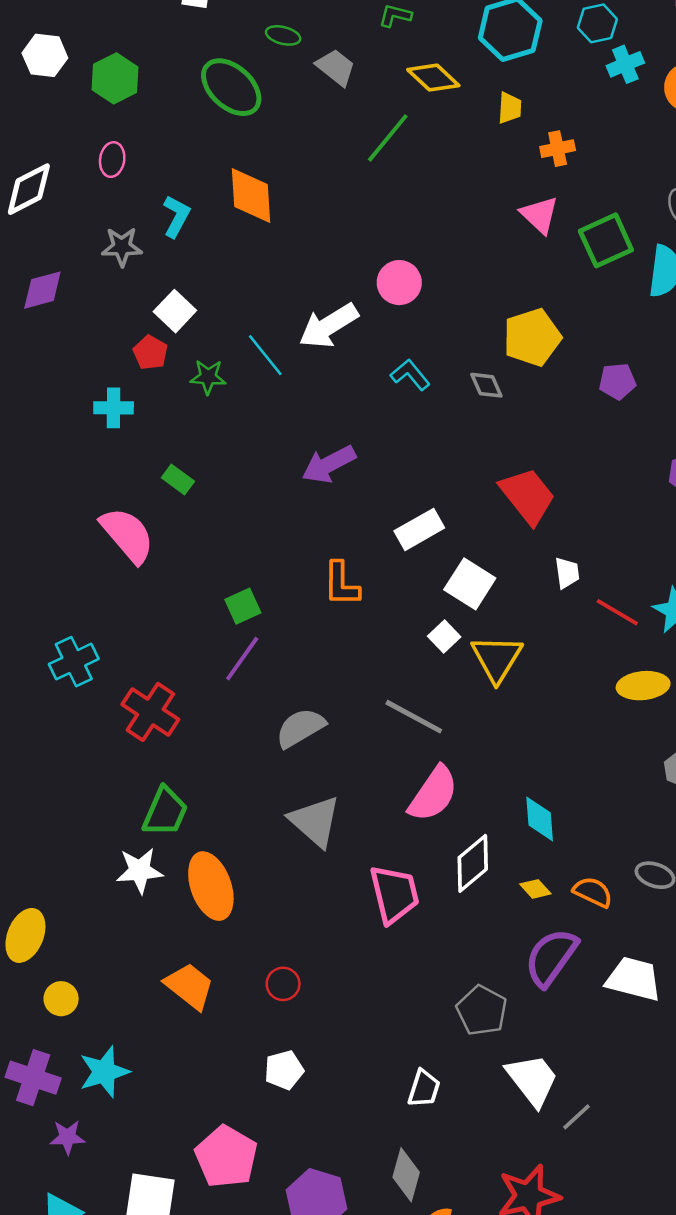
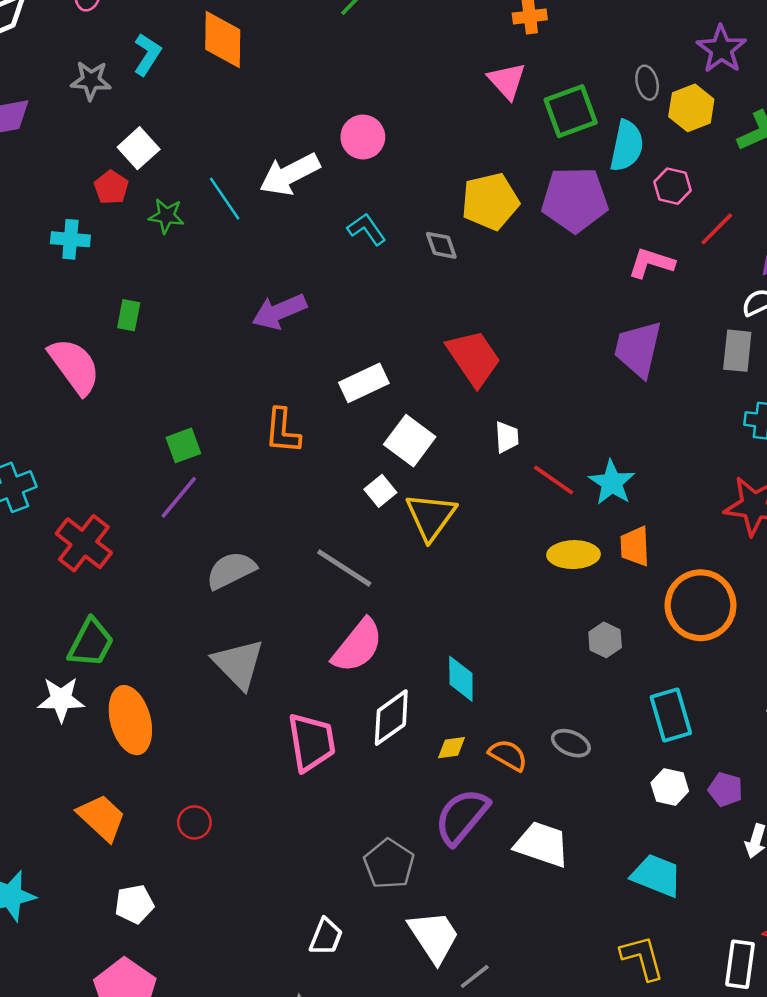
purple pentagon: (617, 381) -> (575, 200), moved, size x1.8
green rectangle: (178, 480) -> (129, 315), turned 60
yellow diamond: (535, 889) -> (451, 748), turned -60
white pentagon: (284, 1070) -> (134, 904), moved

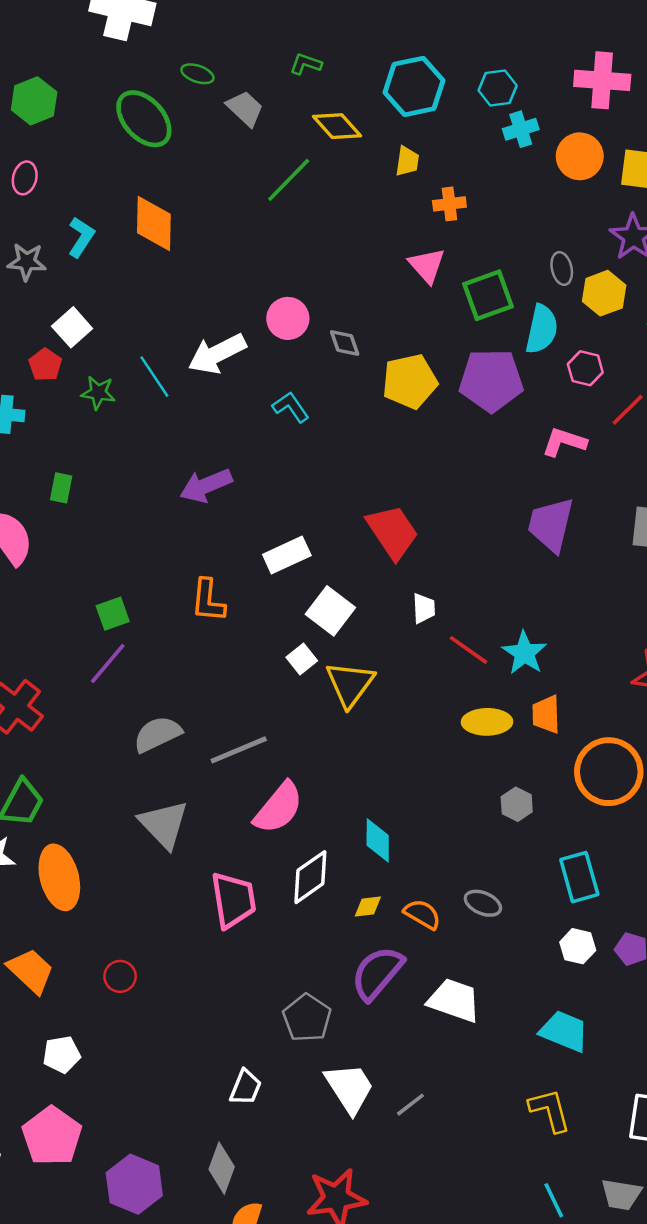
gray diamond: (441, 245) -> (345, 343), moved
gray line: (344, 568) -> (239, 750), moved, turned -56
gray line: (475, 976) -> (410, 1105), moved

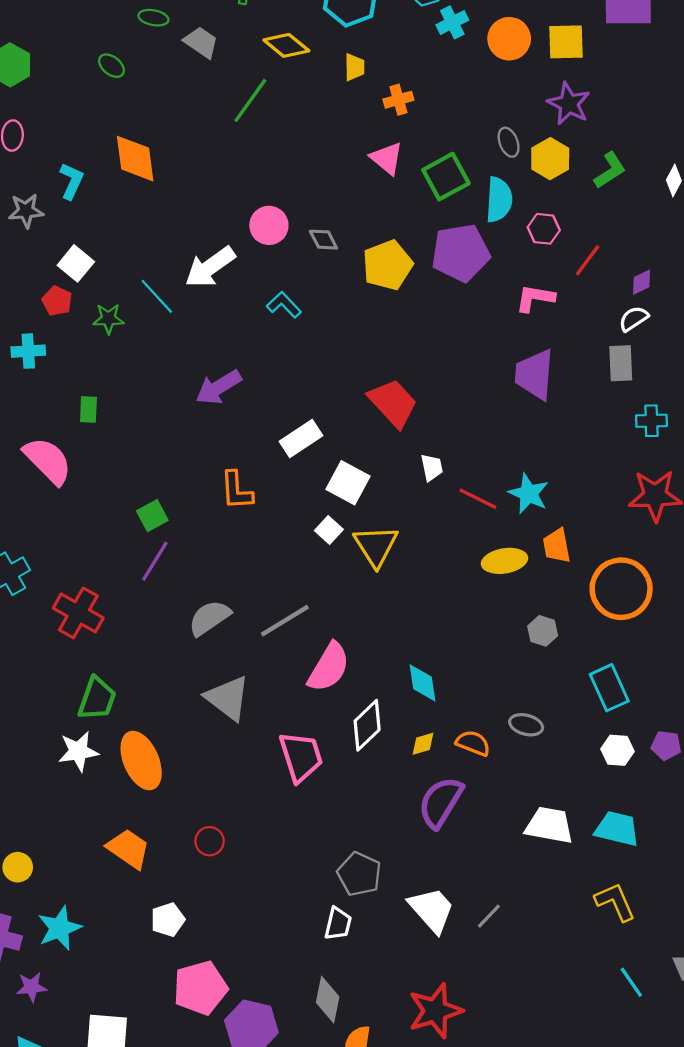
green ellipse: (144, 119) -> (111, 66), size x0.5
white trapezoid: (454, 1000) -> (549, 825), moved
gray pentagon: (307, 1018) -> (359, 874), moved
pink pentagon: (52, 1136) -> (200, 988), moved, turned 30

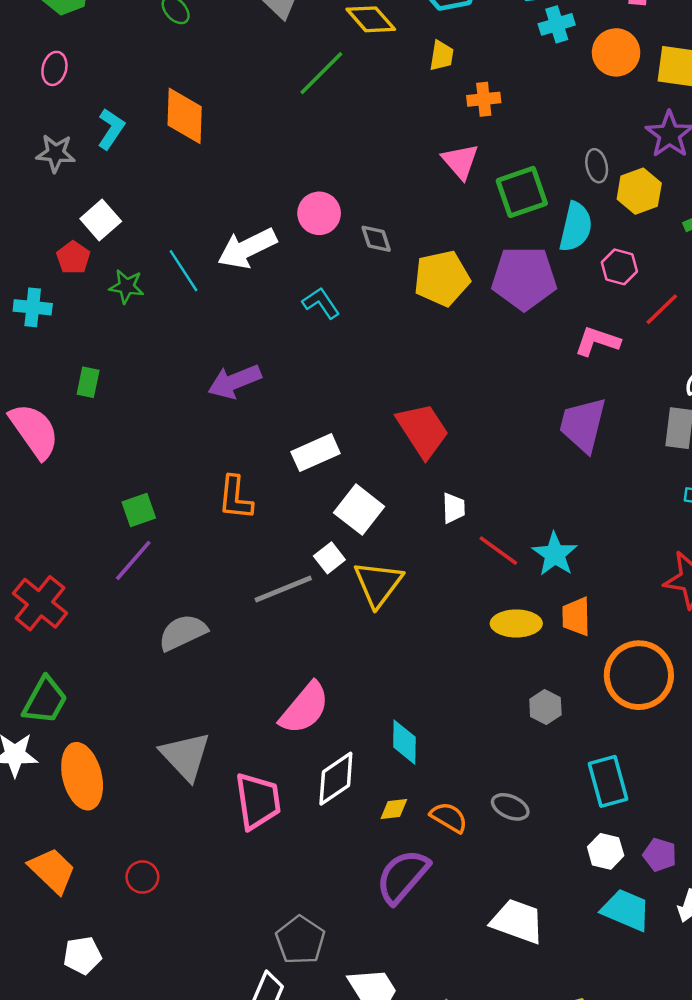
gray line: (285, 621) -> (283, 589), moved
gray triangle: (228, 698) -> (185, 756), moved
cyan trapezoid: (617, 829) -> (626, 910), moved

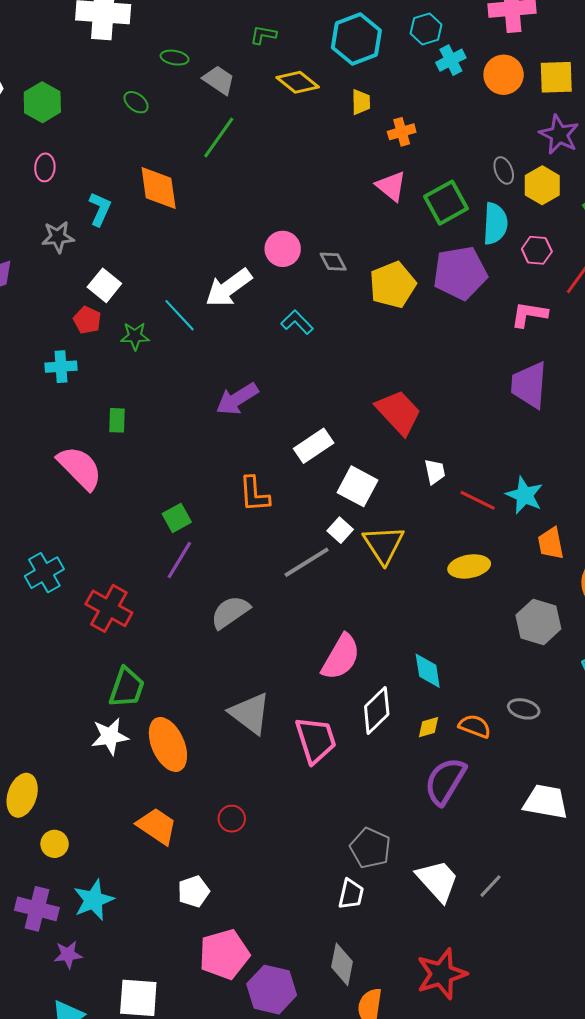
green line: (321, 73) -> (219, 137), moved
yellow ellipse: (516, 623) -> (469, 566), moved
gray hexagon: (545, 707) -> (538, 622), size x1.6

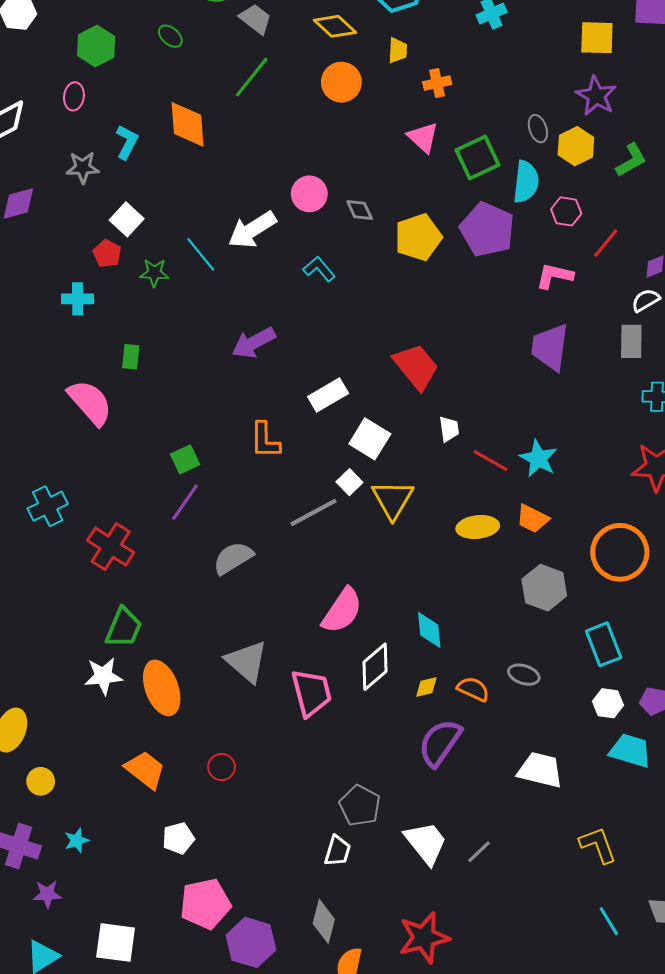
orange circle: (504, 75) -> (341, 82), moved
green hexagon: (42, 102) -> (96, 46), moved
purple pentagon: (460, 273) -> (487, 230), turned 30
orange trapezoid: (551, 543) -> (533, 519), moved, turned -56
cyan star: (94, 900) -> (77, 841), size x0.6

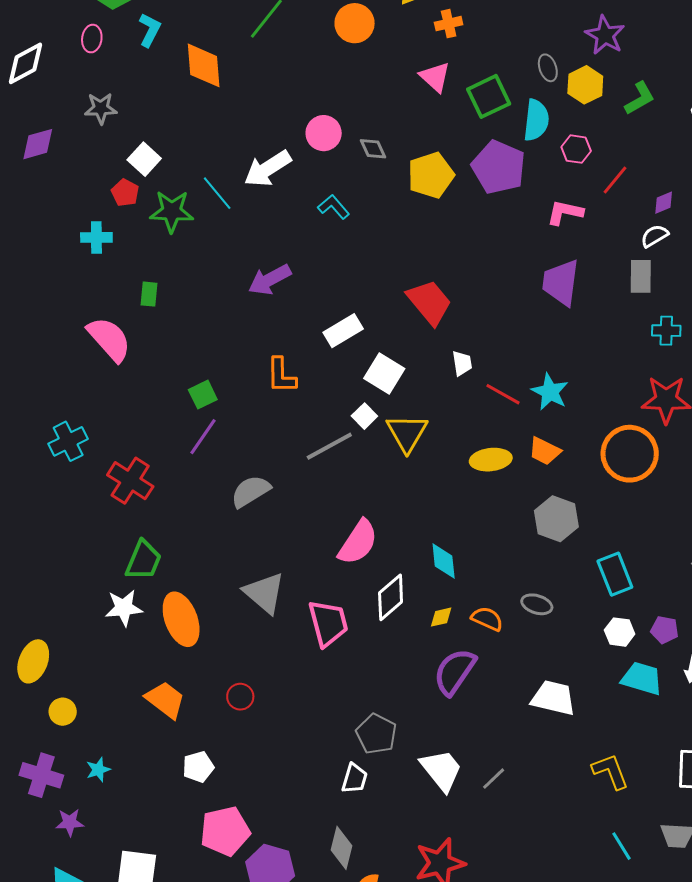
cyan L-shape: (127, 142) -> (150, 30), moved
green star: (154, 273) -> (172, 211), size x1.5
orange circle: (620, 552) -> (630, 454), moved

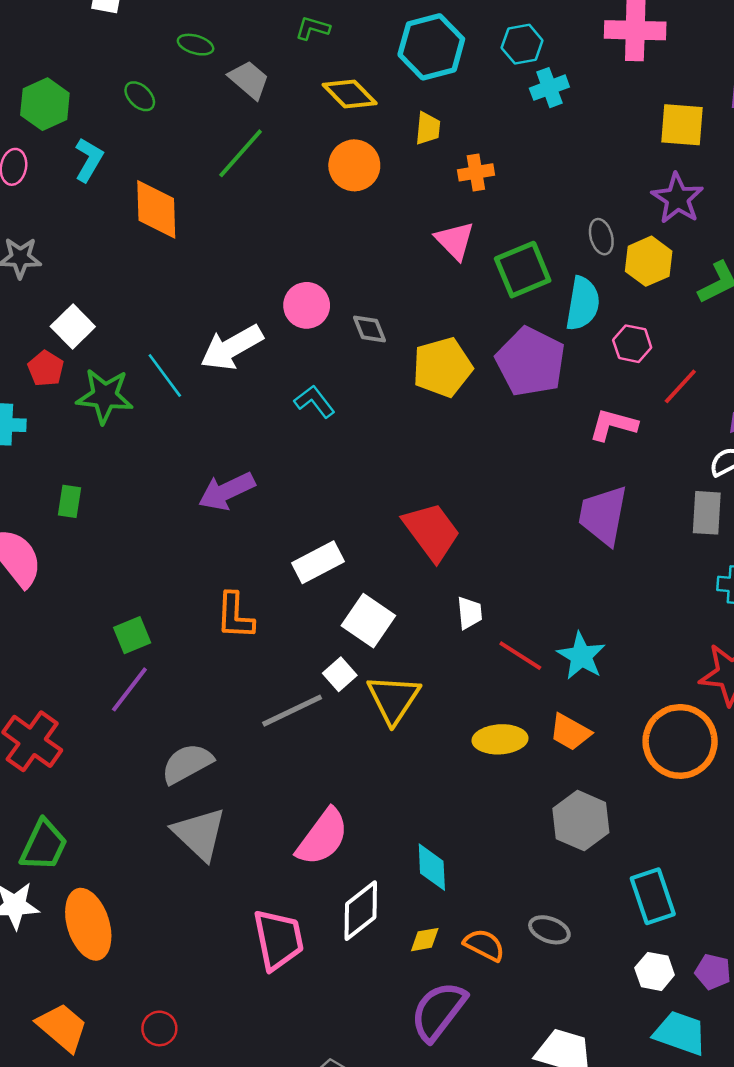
gray triangle: (264, 593) -> (199, 834), moved

